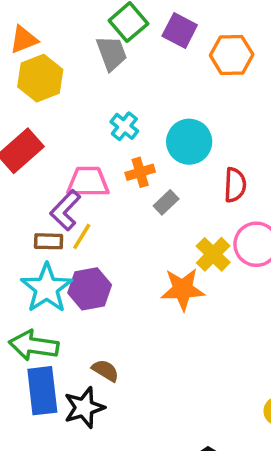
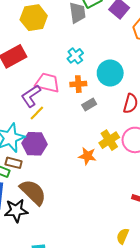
brown rectangle: (49, 241) -> (14, 163), moved
orange star: (183, 289) -> (87, 156), size x0.7
brown semicircle: (105, 370) -> (33, 192), size x1.8

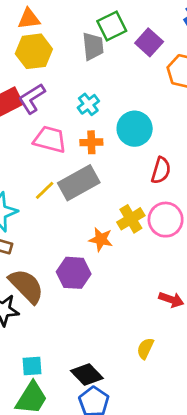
purple L-shape: (31, 96) -> (32, 99), moved
gray rectangle: (89, 104) -> (79, 183), moved, size x2.0
yellow line: (37, 113) -> (45, 190), moved
purple hexagon: (35, 144) -> (74, 273), moved

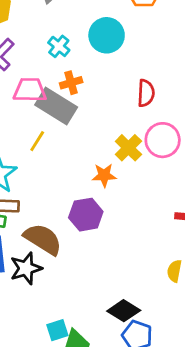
cyan circle: (135, 129) -> (107, 35), moved
gray rectangle: (79, 183) -> (56, 106), moved, turned 75
cyan square: (32, 366) -> (57, 330), moved

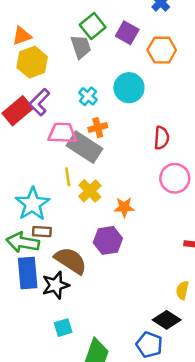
yellow line: (37, 141) -> (68, 177), turned -42
yellow cross: (128, 148) -> (90, 191), moved
black diamond: (124, 311) -> (167, 320), moved
cyan square: (57, 330) -> (63, 328), moved

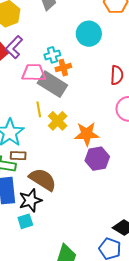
cyan cross: (88, 96) -> (52, 55), moved, turned 35
orange star: (124, 207) -> (87, 134), size x1.4
purple hexagon: (108, 240) -> (97, 159), moved
cyan square: (63, 328) -> (25, 221), moved

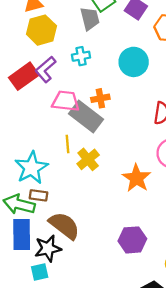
cyan cross: (52, 55) -> (81, 56), moved
orange star: (87, 134) -> (137, 178), moved, turned 30
purple hexagon: (97, 159) -> (132, 240), moved

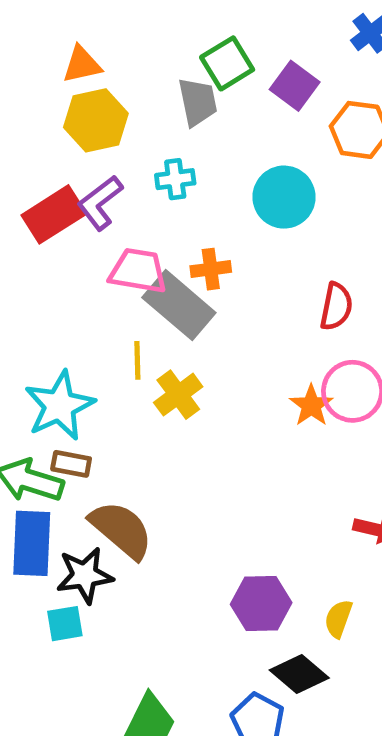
orange star: (137, 178) -> (311, 405), moved, size x0.7
purple hexagon: (132, 240) -> (261, 603), moved

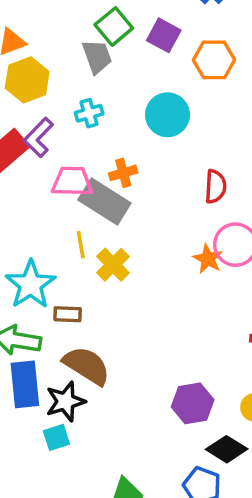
brown rectangle: (71, 464) -> (68, 314), moved

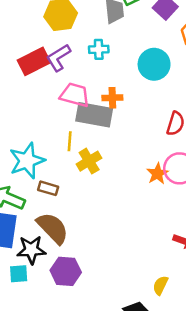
gray rectangle: (104, 202) -> (94, 115), turned -36
purple hexagon: (193, 403) -> (66, 271), moved

